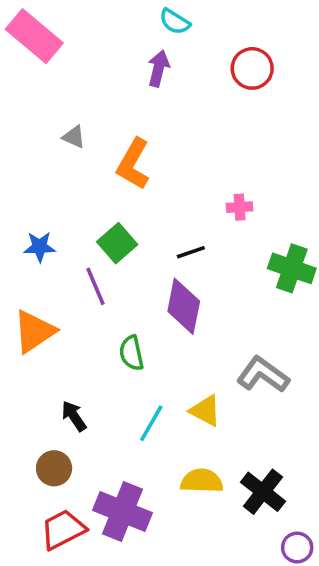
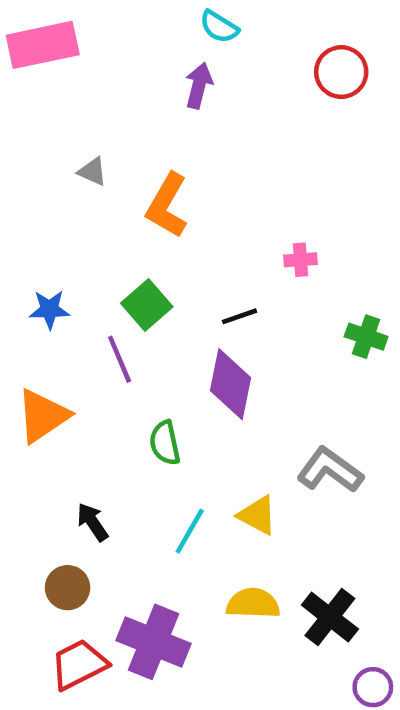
pink rectangle: (34, 36) -> (43, 45), turned -52
red circle: (252, 68) -> (341, 72), moved
green cross: (292, 268) -> (366, 337), size x0.7

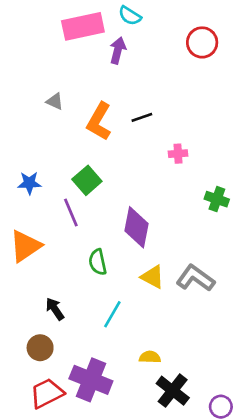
pink rectangle: (43, 45) -> (83, 26), moved
black line: (239, 316) -> (142, 117), moved
yellow triangle: (258, 515) -> (153, 277), moved
yellow semicircle: (253, 603) -> (150, 357), size x0.7
black cross: (330, 617) -> (173, 391), moved

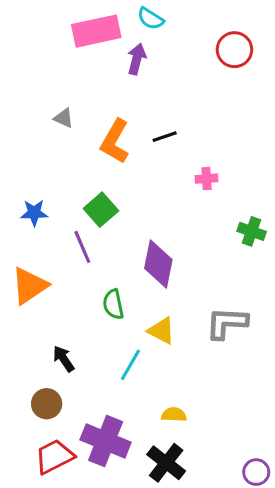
yellow triangle: (153, 277) -> (161, 331), moved
gray L-shape: (195, 278) -> (227, 323), turned -33
black cross: (173, 391) -> (166, 463), moved

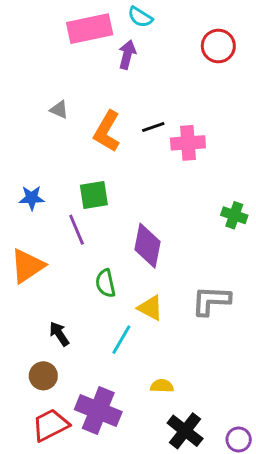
pink cross: (207, 179) -> (188, 143), moved, size x1.6
green square: (101, 210) -> (94, 195), turned 32
black cross: (166, 463) -> (185, 431), moved

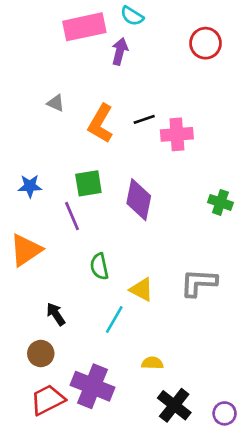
purple diamond: (147, 246) -> (139, 200), moved

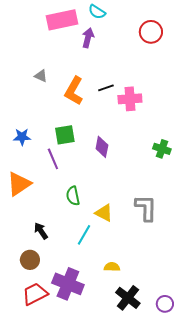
purple diamond: (139, 200) -> (102, 147), size x0.7
gray L-shape: (199, 283) -> (146, 208), turned 88

